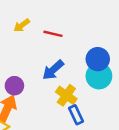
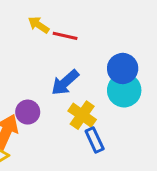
yellow arrow: (22, 25) -> (39, 25), moved, turned 70
purple circle: (14, 86) -> (28, 112), moved

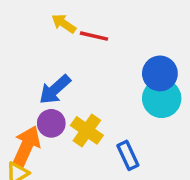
blue arrow: (65, 82) -> (55, 89), moved
yellow cross: (82, 115) -> (87, 130), moved

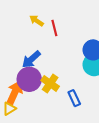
red line: (94, 36) -> (54, 28), turned 63
purple circle: (51, 123) -> (29, 79), size x1.5

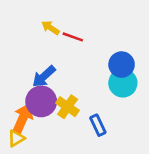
red line: (54, 28) -> (73, 37), turned -56

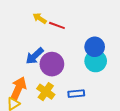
purple circle: (41, 101) -> (52, 64), moved
yellow cross: (68, 107) -> (46, 92), moved
blue rectangle: (98, 125) -> (76, 94), turned -70

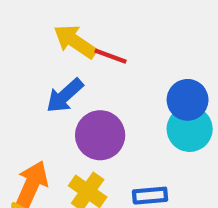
yellow arrow: (40, 18) -> (75, 42), size x1.5
blue arrow: (35, 56) -> (65, 96), moved

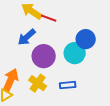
cyan circle: (190, 129) -> (75, 53), moved

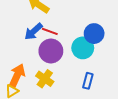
red line: (49, 18) -> (50, 31), moved
blue rectangle: (68, 85) -> (88, 81), moved, turned -70

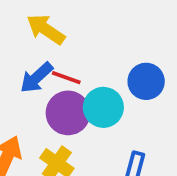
cyan circle: (83, 48) -> (103, 107), moved

